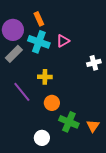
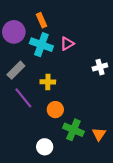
gray rectangle: (14, 54) -> (16, 70), moved

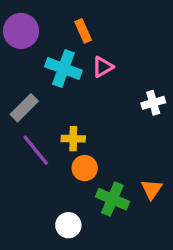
orange rectangle: (41, 20) -> (83, 31), moved
purple circle: (14, 32) -> (21, 31), moved
yellow cross: (48, 82) -> (73, 139), moved
orange triangle: (99, 134) -> (152, 189), moved

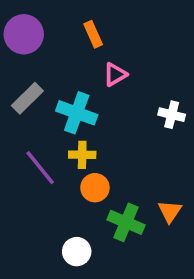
cyan cross: (63, 68) -> (77, 113), moved
white cross: (153, 103) -> (172, 115), turned 30
gray rectangle: (24, 108) -> (27, 98), moved

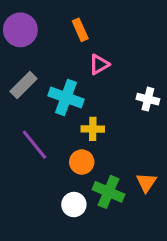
yellow cross: (82, 155) -> (93, 129), moved
white circle: (77, 252) -> (74, 205), moved

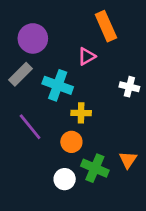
purple circle: (20, 30) -> (33, 38), moved
orange rectangle: (80, 30) -> (106, 26), moved, size x1.5

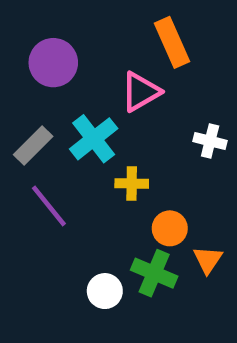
pink triangle: (87, 56) -> (141, 92), size x1.4
gray rectangle: (20, 74) -> (33, 145), moved
cyan cross: (58, 85) -> (94, 139), turned 32
orange circle: (71, 142) -> (170, 228), moved

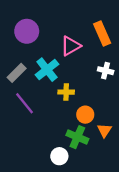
orange rectangle: (172, 42) -> (102, 34), moved
white circle: (105, 291) -> (59, 156), moved

